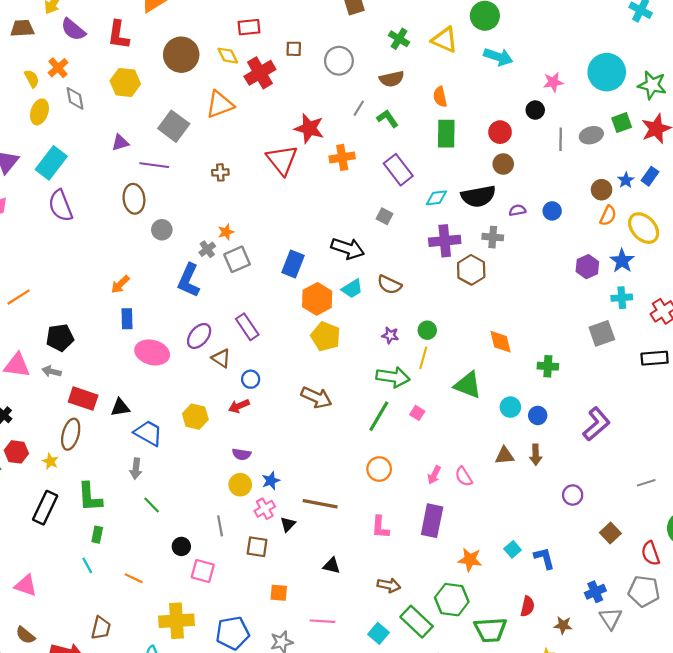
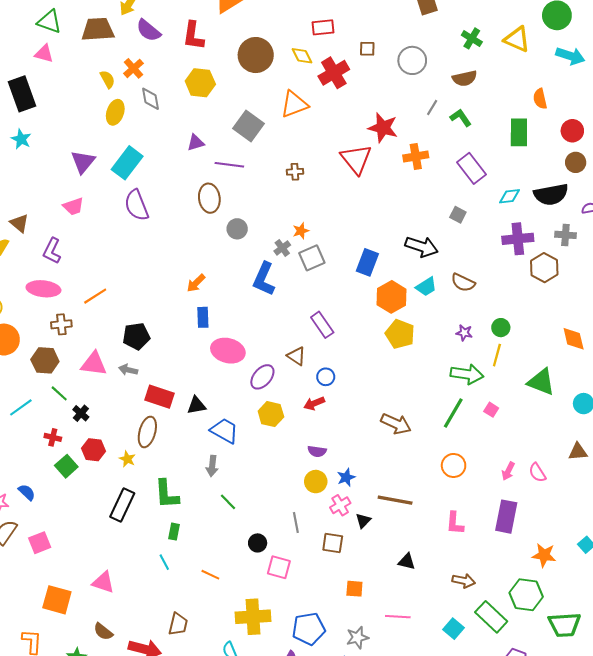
brown trapezoid: (22, 28) -> (98, 29), size x1.4
orange semicircle: (440, 97) -> (540, 99), moved
purple ellipse: (199, 336) -> (262, 377), moved
brown arrow: (316, 397) -> (396, 424), moved

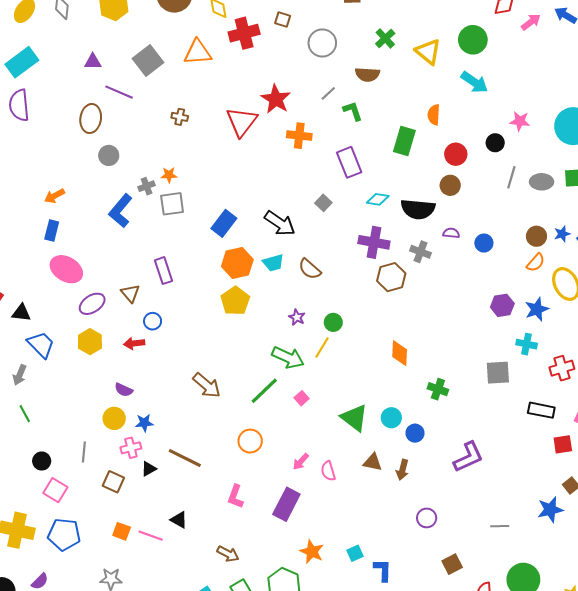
green triangle: (541, 382) -> (354, 418), moved
pink line: (398, 617) -> (151, 536), moved
blue pentagon: (309, 629) -> (64, 534), moved

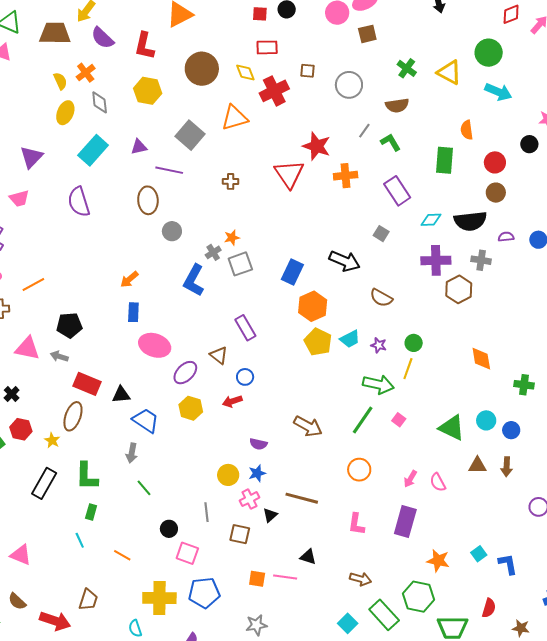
cyan rectangle: (22, 62) -> (93, 150), moved
cyan trapezoid: (273, 263) -> (350, 339), moved
purple semicircle: (124, 390) -> (258, 444), moved

